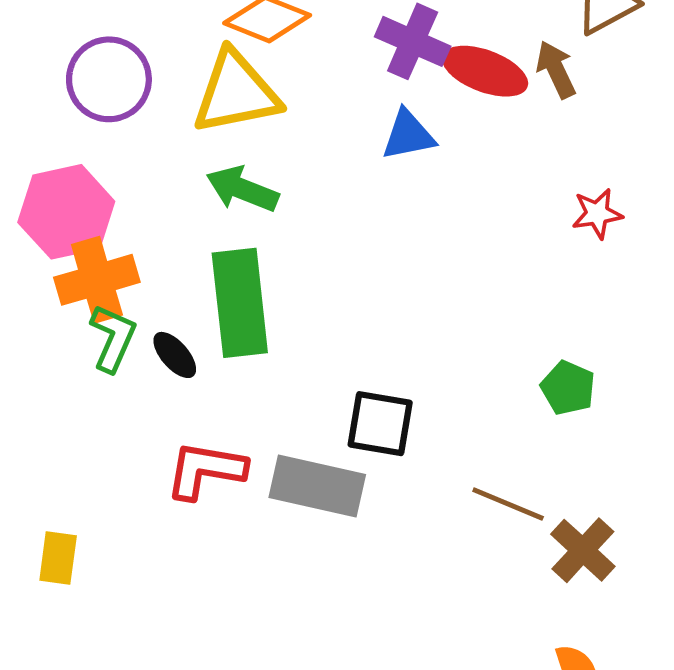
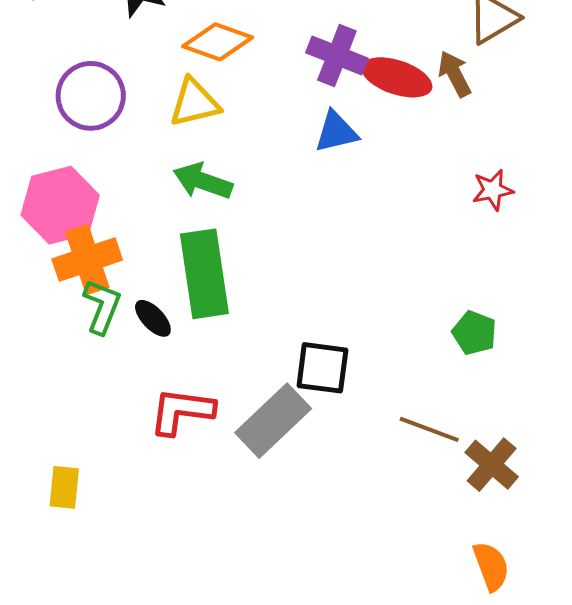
yellow triangle: (236, 93) -> (195, 103), size x0.7
gray rectangle: (317, 486) -> (273, 421), turned -54

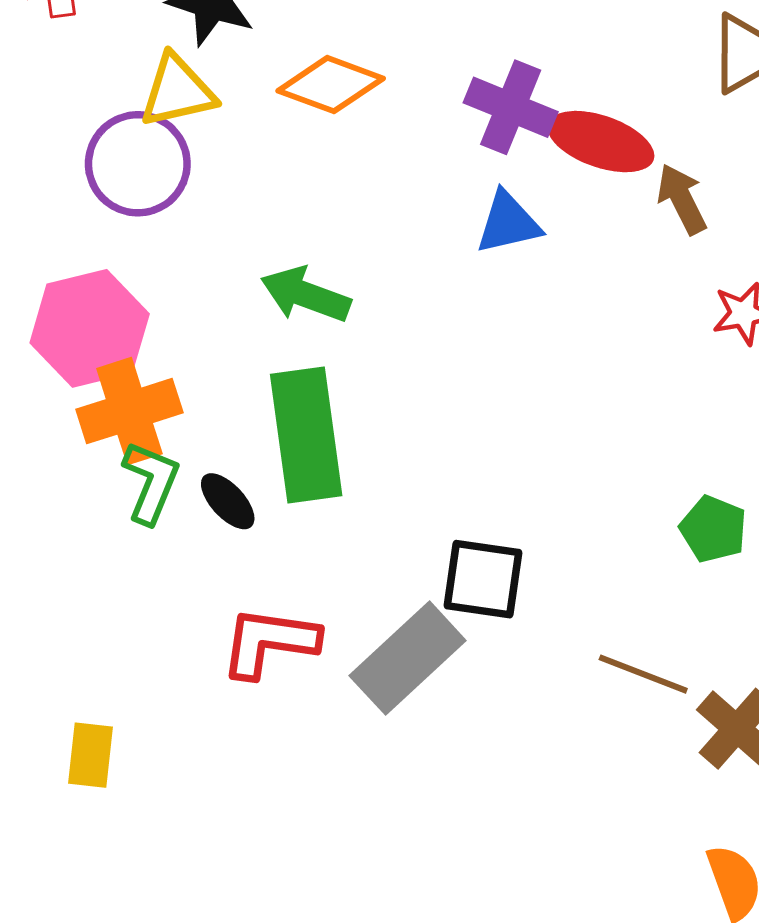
brown arrow: (455, 74) -> (682, 199), moved
yellow triangle: (195, 103) -> (177, 91), moved

